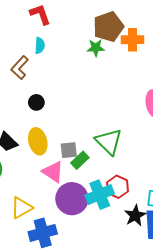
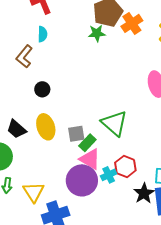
orange cross: (132, 40) -> (132, 23), turned -30
pink triangle: (53, 172) -> (90, 159), moved
cyan cross: (100, 195) -> (109, 175), size x0.6
yellow triangle: (21, 208) -> (34, 192), turned -30

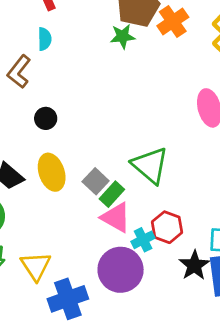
gray square: (76, 134) -> (96, 181), turned -36
purple circle: (82, 180) -> (121, 270), moved

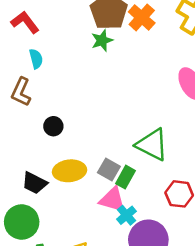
yellow ellipse: (52, 172) -> (70, 171), turned -64
pink triangle: (116, 218) -> (112, 200), moved
cyan cross: (143, 240) -> (127, 215), moved

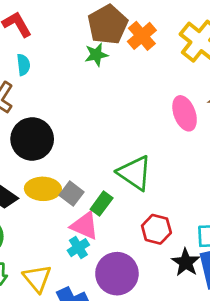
black circle: (53, 126) -> (32, 139), size x2.0
gray square: (109, 170) -> (71, 194), moved
cyan cross: (127, 215) -> (78, 248), moved

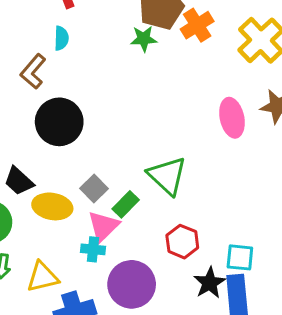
yellow ellipse: (43, 189) -> (52, 206), moved
pink triangle: (85, 226) -> (103, 226), turned 44
cyan cross: (78, 248) -> (93, 249), turned 30
yellow triangle: (37, 278) -> (42, 277), turned 48

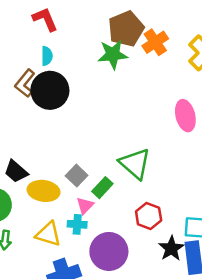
green star: (144, 39) -> (113, 54), size x1.4
black circle: (59, 122) -> (50, 90), moved
pink triangle: (103, 226) -> (85, 206), size x0.7
yellow triangle: (42, 277) -> (48, 234), moved, turned 32

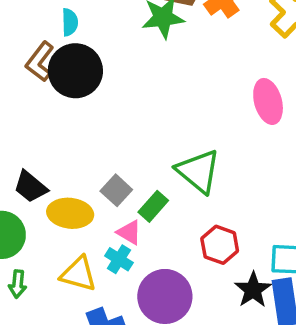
pink triangle: (85, 206) -> (129, 232), turned -42
cyan cross: (77, 224) -> (119, 259), turned 30

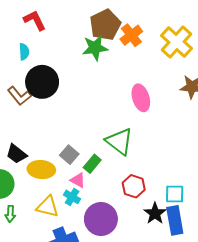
cyan semicircle: (70, 22) -> (24, 52), moved
brown L-shape: (40, 62) -> (19, 96), moved, turned -75
pink ellipse: (268, 101) -> (141, 98), moved

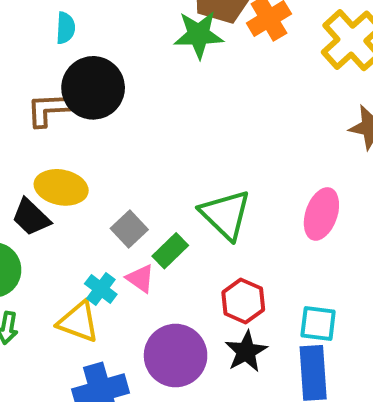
brown L-shape: (19, 96) -> (48, 110), turned 120
pink ellipse: (141, 98) -> (321, 214), moved, turned 30
yellow ellipse: (41, 170) -> (61, 187), moved
cyan cross: (72, 197) -> (101, 289), moved
black star: (155, 213) -> (246, 351), moved

